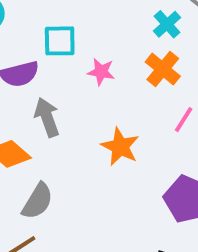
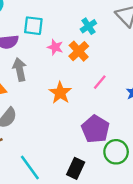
cyan cross: (167, 24) -> (88, 26), moved
orange cross: (163, 69) -> (79, 51), moved

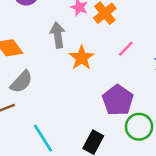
gray arrow: (20, 69) -> (58, 35), moved

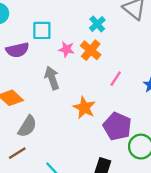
orange star: (82, 58) -> (84, 108), moved

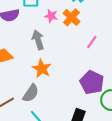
orange star: (84, 108) -> (42, 69), moved
gray semicircle: (27, 126) -> (31, 93), moved

